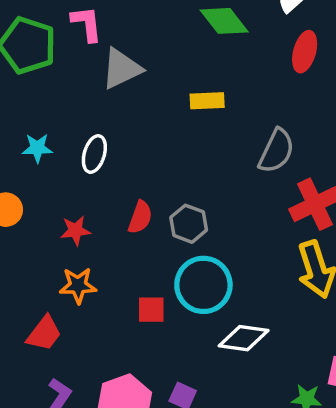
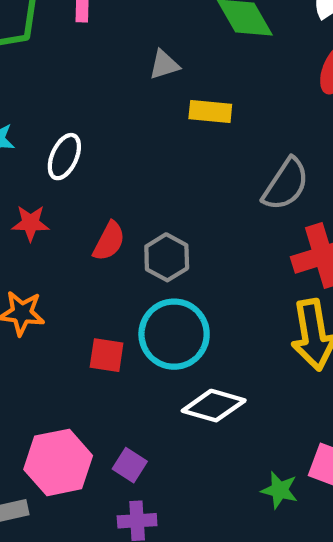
gray triangle: (121, 69) -> (164, 65), moved, size x0.6
red star: (75, 231) -> (30, 223), moved

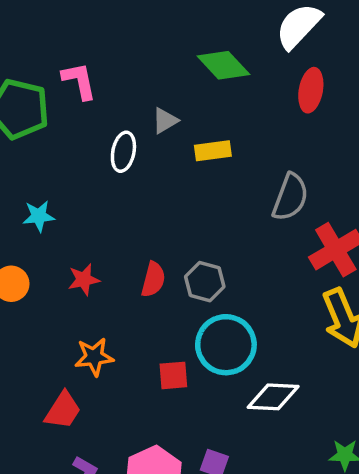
white ellipse: (64, 157) -> (123, 152), moved

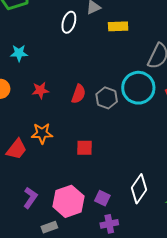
cyan circle: (226, 345) -> (138, 88), moved
white diamond: (273, 397) -> (139, 189), moved, turned -64
red trapezoid: (63, 410) -> (17, 149), moved

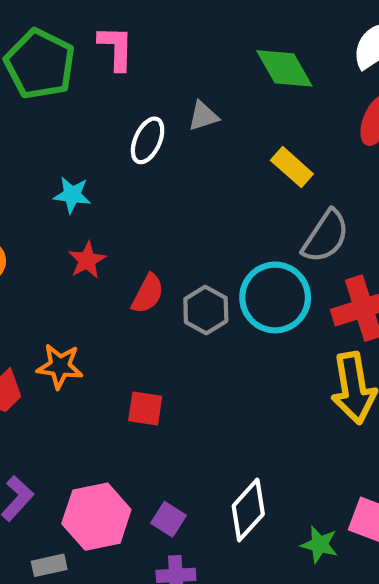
yellow rectangle: (118, 26) -> (292, 167), moved, turned 36
cyan star: (19, 53) -> (72, 195), moved
red star: (40, 90) -> (87, 260), moved, turned -30

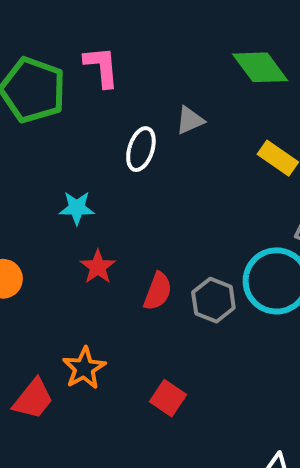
orange star: (60, 366) -> (84, 368), turned -30
red square: (145, 408) -> (168, 398), turned 32

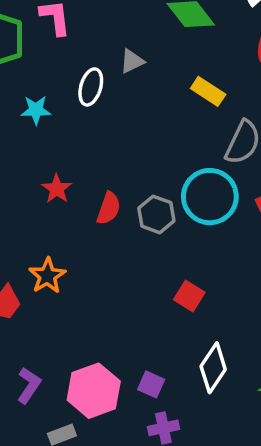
cyan star: (77, 208) -> (36, 110), moved
red square: (168, 398) -> (189, 296), moved

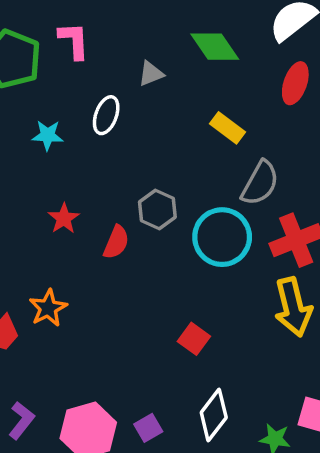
gray triangle: (132, 61) -> (151, 74), moved
gray hexagon: (156, 214) -> (157, 209), moved
purple square: (151, 384) -> (148, 428), turned 32

